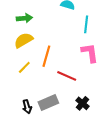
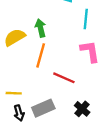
green arrow: (24, 18) -> (40, 28), moved, turned -98
yellow line: (24, 67) -> (14, 93), moved, turned 48

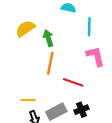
yellow semicircle: (15, 37) -> (25, 29), moved
black cross: (82, 109) -> (81, 110), moved, turned 32

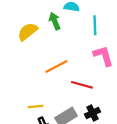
green arrow: (48, 38) -> (55, 21), moved
orange line: (50, 63) -> (56, 66), turned 55

